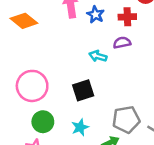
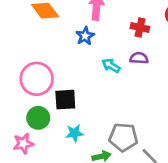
blue star: (96, 15) -> (85, 36), moved
red cross: (127, 17) -> (140, 28), moved
black square: (83, 90) -> (65, 100), moved

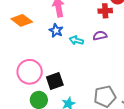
red cross: (140, 28) -> (105, 11), moved
cyan arrow: (111, 66) -> (76, 40), moved

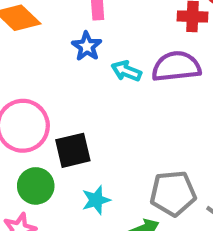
purple semicircle: (100, 36) -> (176, 67), size x1.6

